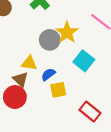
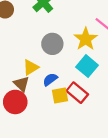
yellow star: (67, 32) -> (86, 39), moved
yellow triangle: (29, 63) -> (31, 67), turned -42
red rectangle: (90, 112) -> (77, 93), moved

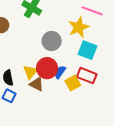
yellow star: (86, 39) -> (79, 27), turned 30
yellow triangle: (31, 67) -> (30, 72), moved
red circle: (15, 102) -> (47, 68), moved

